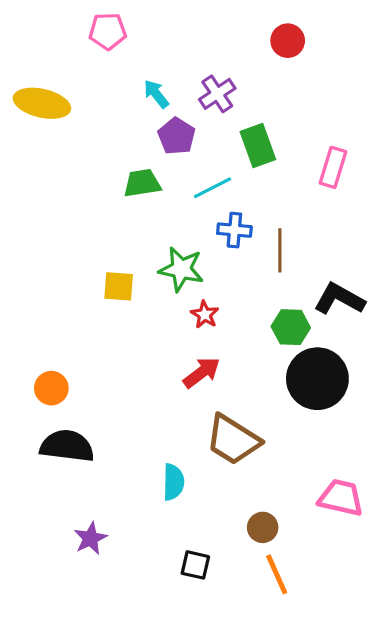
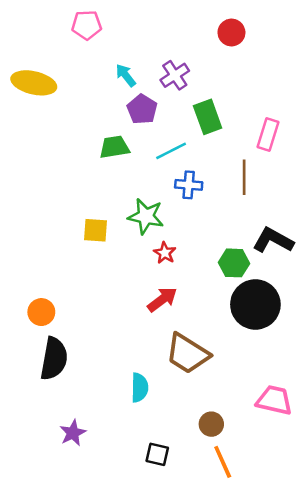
brown line: (280, 250) -> (244, 177), moved
black semicircle: (67, 446) -> (54, 359), turned 93

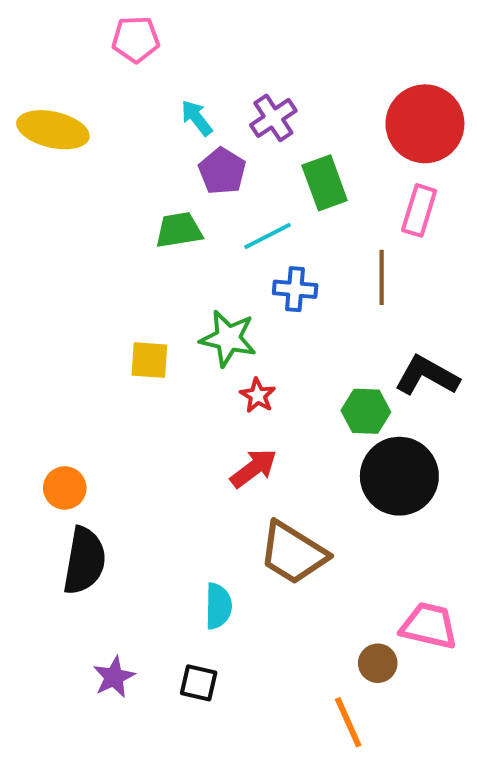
red circle: (231, 32) -> (425, 124), moved, size x1.8
brown circle: (211, 424) -> (378, 663), moved
black square: (157, 454) -> (199, 683), moved

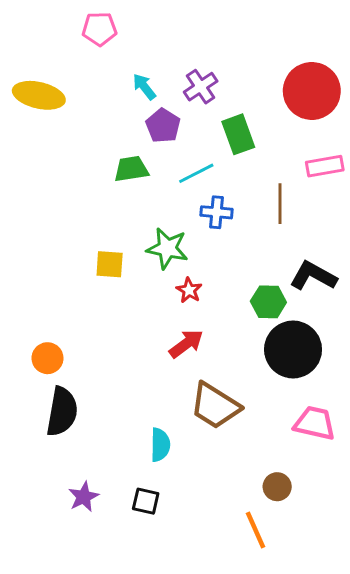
pink rectangle: (419, 210) -> (325, 166), moved, turned 63
pink trapezoid: (429, 626) -> (315, 423), moved

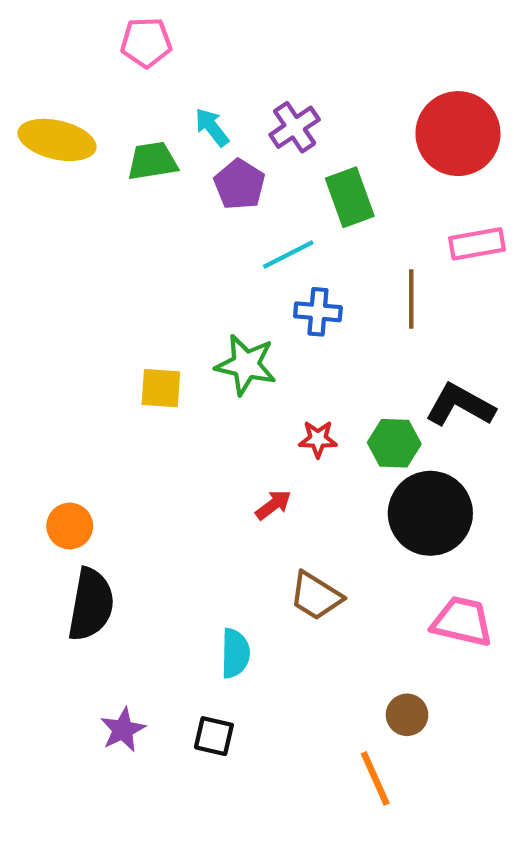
green trapezoid: (131, 169) -> (152, 161), moved
red star: (189, 290) -> (318, 439), moved, turned -30
red arrow: (186, 344) -> (273, 505), size x0.7
brown trapezoid: (215, 406) -> (316, 596), size x0.7

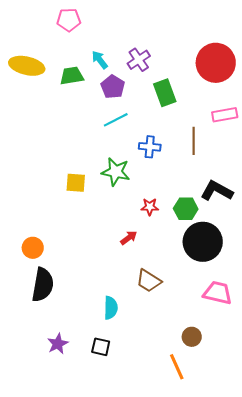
cyan line: (288, 254) -> (116, 120), moved

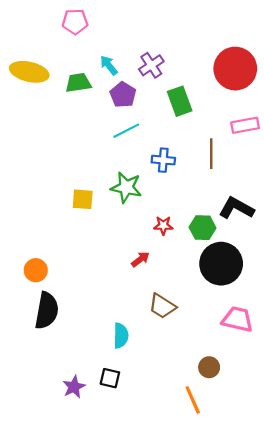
purple star: (58, 344) -> (74, 387), moved

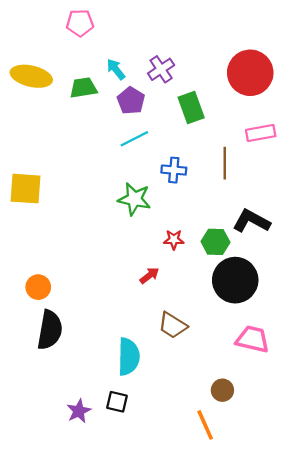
yellow square: (83, 199) -> (25, 189), moved, size x1.4
cyan semicircle: (121, 336) -> (129, 357), size x1.4

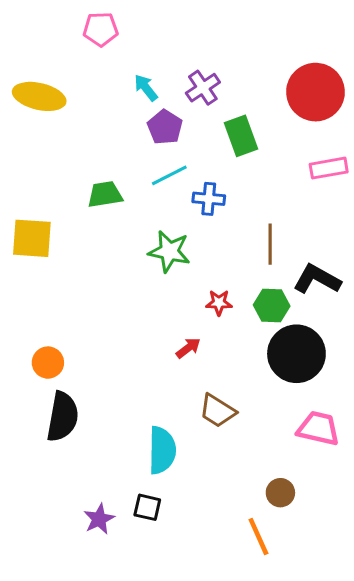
green trapezoid: (83, 88) -> (105, 194), moved
brown line: (225, 163) -> (270, 244), moved
blue cross: (174, 170) -> (209, 199), moved

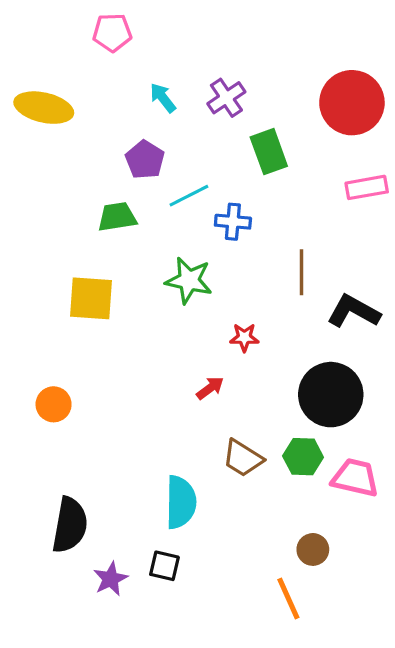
purple pentagon: (165, 127) -> (145, 160), moved
yellow square: (32, 238) -> (91, 298), moved
green hexagon: (272, 306) -> (303, 457), moved
black semicircle: (63, 417) -> (70, 525), moved

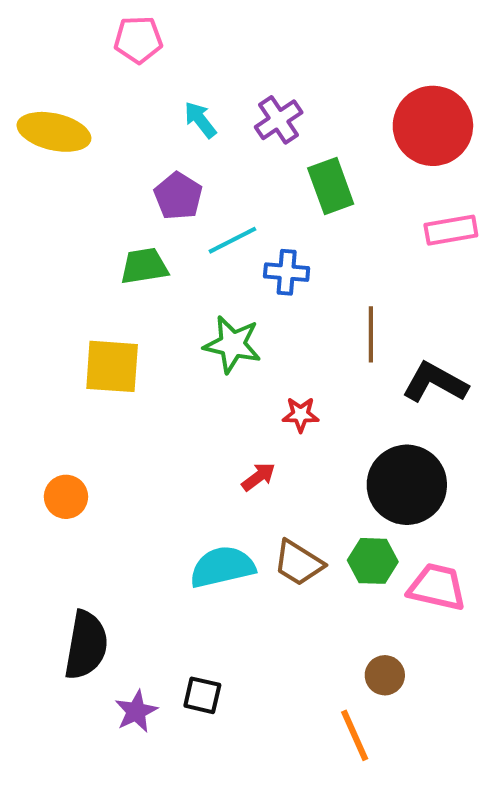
cyan semicircle: (181, 502) -> (222, 567), moved, turned -104

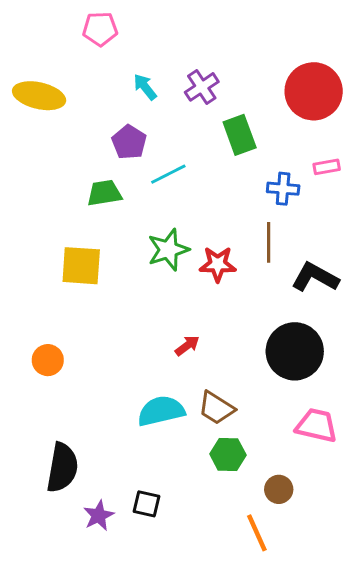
pink rectangle: (451, 230) -> (327, 167), size x0.7
blue cross: (287, 272) -> (283, 189), moved
green star: (232, 344) -> (168, 250), turned -30
red star: (301, 415) -> (218, 264), moved, size x1.4
green hexagon: (373, 561) -> (228, 455), moved

